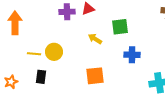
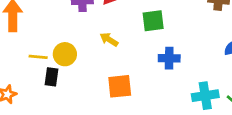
yellow arrow: (95, 39) -> (109, 39), moved
black rectangle: (41, 77) -> (52, 77), moved

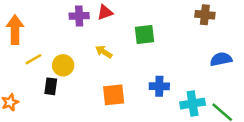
yellow line: (38, 57) -> (33, 59), moved, turned -35
blue cross: (169, 58) -> (159, 86), moved

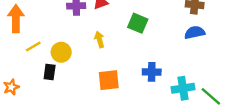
green square: (144, 34) -> (138, 23), turned 30
yellow arrow: (104, 52) -> (99, 39), turned 42
blue semicircle: (221, 59) -> (195, 33), moved

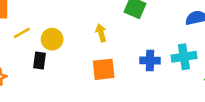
yellow arrow: (99, 39) -> (101, 33), moved
cyan cross: (183, 88) -> (184, 57), moved

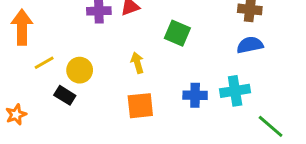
black rectangle: (40, 61) -> (65, 95), turned -66

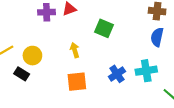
blue semicircle: (250, 45) -> (157, 37), turned -66
blue cross: (195, 95) -> (117, 74), turned -35

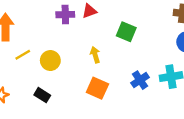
black rectangle: (22, 74) -> (42, 95), moved
orange square: (77, 82) -> (97, 88), turned 30

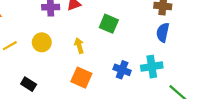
yellow circle: (50, 61) -> (42, 42), moved
blue cross: (140, 80) -> (122, 70), turned -35

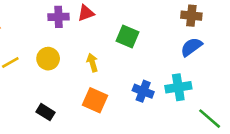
blue semicircle: (163, 32) -> (191, 47), turned 42
black rectangle: (29, 84) -> (45, 112), moved

